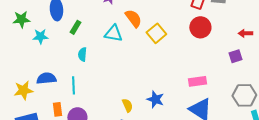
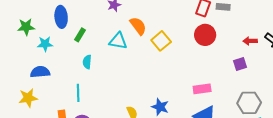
blue semicircle: (46, 78) -> (40, 72), moved

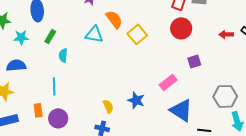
green rectangle: (80, 35) -> (50, 36), moved
purple square: (240, 64) -> (194, 61), moved
pink rectangle: (202, 89) -> (168, 82), moved, turned -30

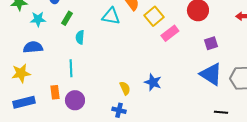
pink rectangle: (168, 82) -> (170, 33), moved
blue triangle: (181, 110) -> (211, 74), moved

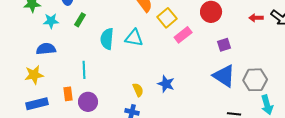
cyan triangle: (111, 16) -> (134, 38), moved
cyan semicircle: (80, 37) -> (107, 39), moved, size x1.5

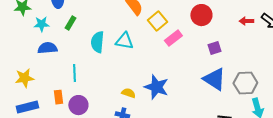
blue semicircle: (46, 49) -> (47, 48), moved
blue star: (166, 84) -> (156, 87), size x1.4
yellow semicircle: (138, 90) -> (128, 93), turned -48

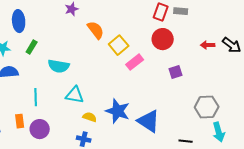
cyan triangle: (124, 41) -> (75, 95), moved
cyan semicircle: (97, 42) -> (59, 66), turned -85
blue triangle: (214, 79) -> (149, 121), moved

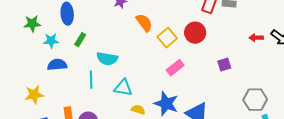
red circle: (163, 39) -> (195, 33), moved
pink rectangle: (135, 62) -> (175, 68), moved
cyan line: (36, 97) -> (91, 80), moved

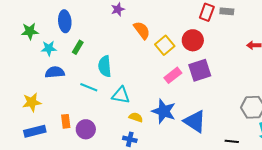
cyan semicircle: (107, 59) -> (105, 66), turned 75
purple square: (224, 65) -> (200, 70), moved, size x1.6
cyan line: (91, 80) -> (89, 87), turned -66

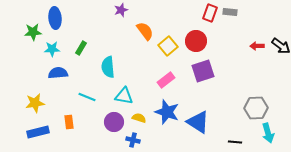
blue ellipse: (65, 21) -> (55, 18), moved
pink rectangle: (173, 75) -> (166, 80), moved
cyan line: (89, 87) -> (87, 97), moved
purple circle: (86, 129) -> (114, 122), moved

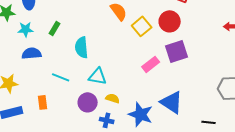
pink rectangle: (166, 80) -> (151, 64), moved
blue star: (167, 112) -> (141, 114), moved

